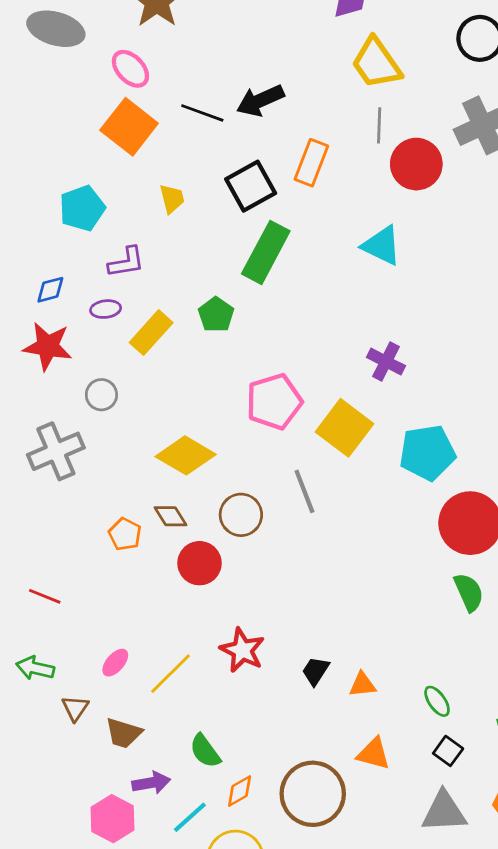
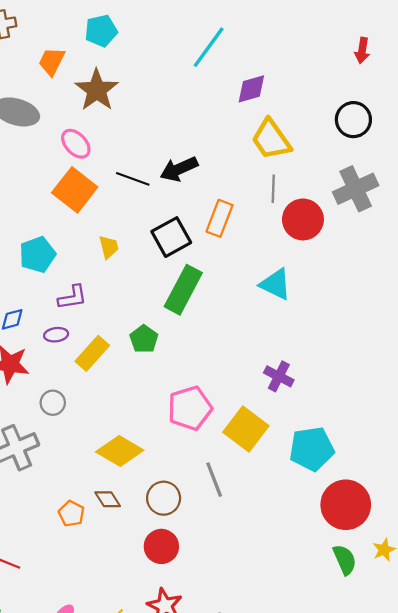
red circle: (200, 563) -> (161, 546), moved

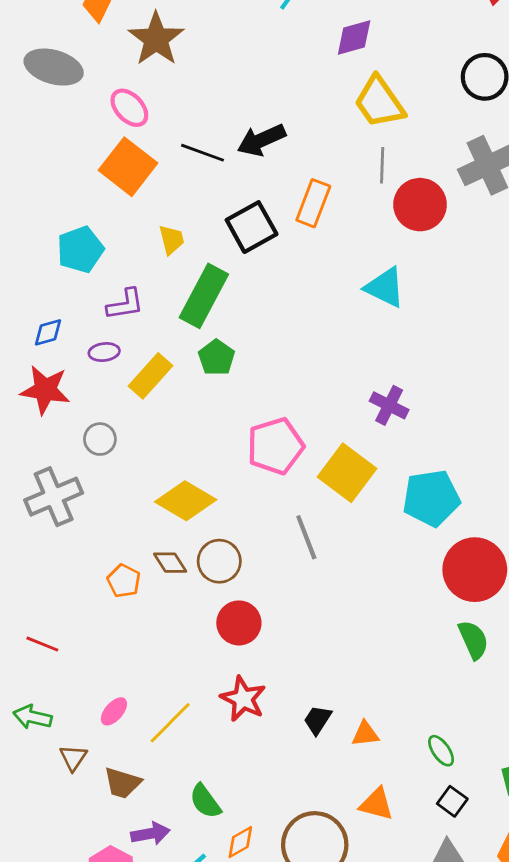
green rectangle: (183, 290) -> (204, 296), moved
brown circle: (164, 498) -> (219, 561), moved

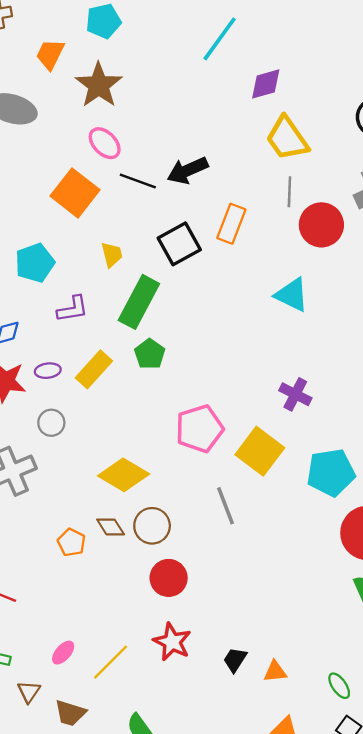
pink ellipse: (129, 108) -> (105, 143), moved
purple ellipse: (104, 352) -> (48, 371), moved

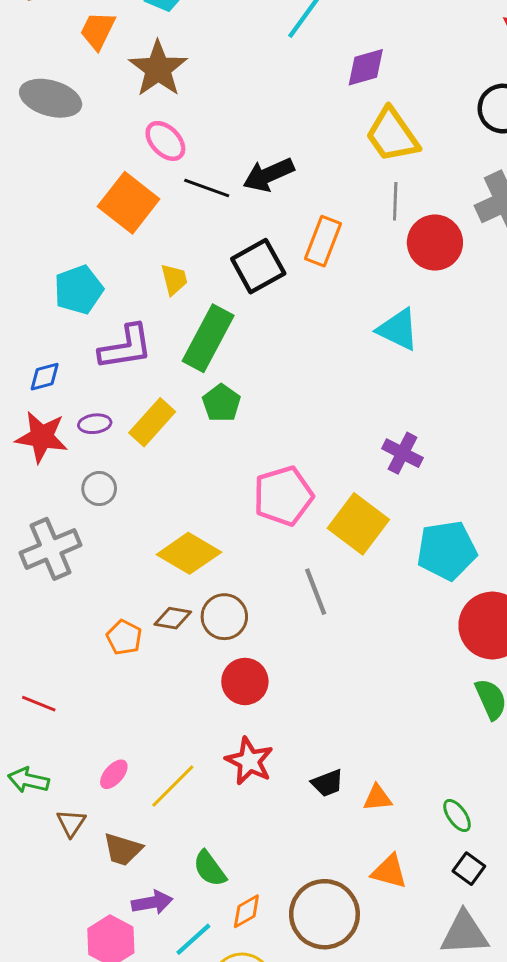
purple L-shape: (73, 309) -> (126, 347), size x1.4
brown diamond: (111, 527) -> (173, 618), turned -48
black trapezoid: (235, 660) -> (327, 783), turned -144

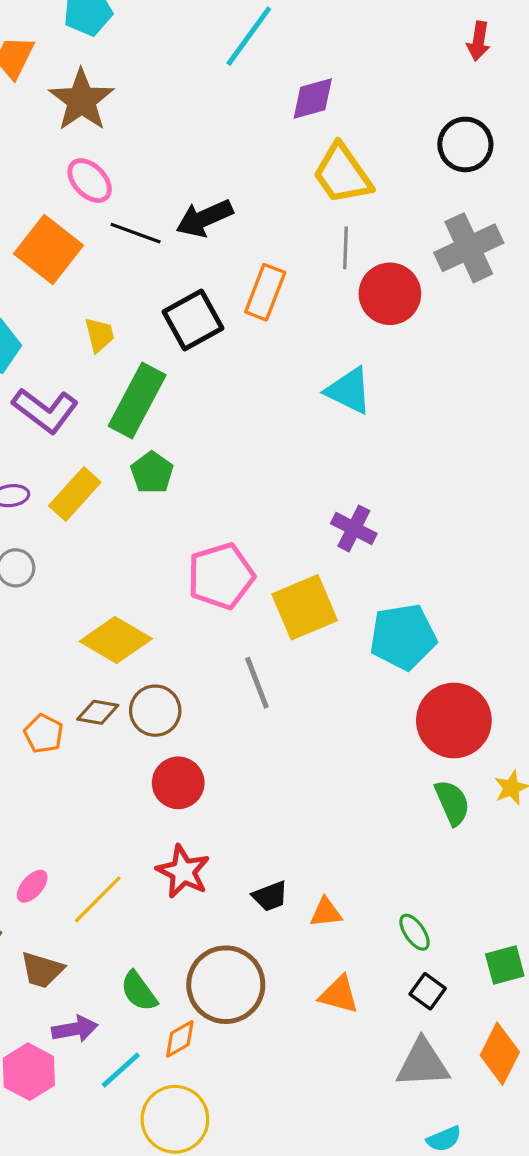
purple L-shape: (126, 347) -> (45, 410), turned 46
yellow square: (358, 524) -> (305, 607), turned 30
brown circle: (324, 914) -> (226, 985), moved

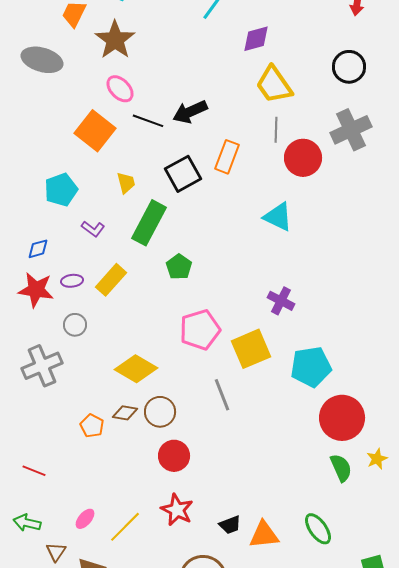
purple L-shape: (45, 410) -> (93, 229), size x0.6
green pentagon: (152, 473) -> (179, 267), moved
orange triangle: (326, 912) -> (264, 535), size x1.5
green ellipse: (415, 932) -> (318, 529), moved, size x1.4

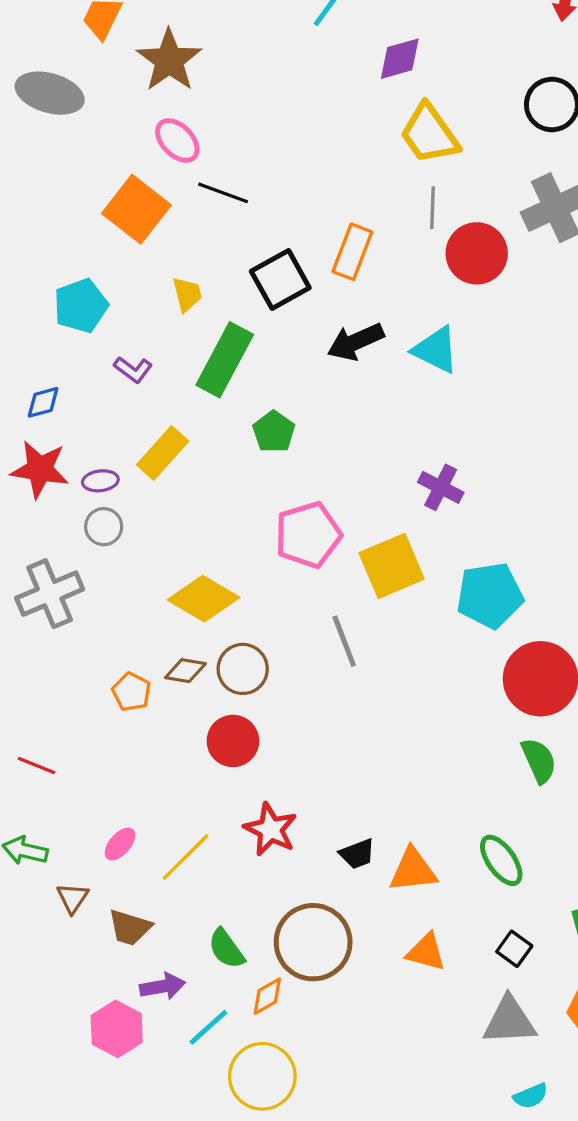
black arrow: (190, 112) -> (356, 342), moved
purple ellipse: (72, 281) -> (100, 481), moved
red circle: (174, 456) -> (233, 741), moved

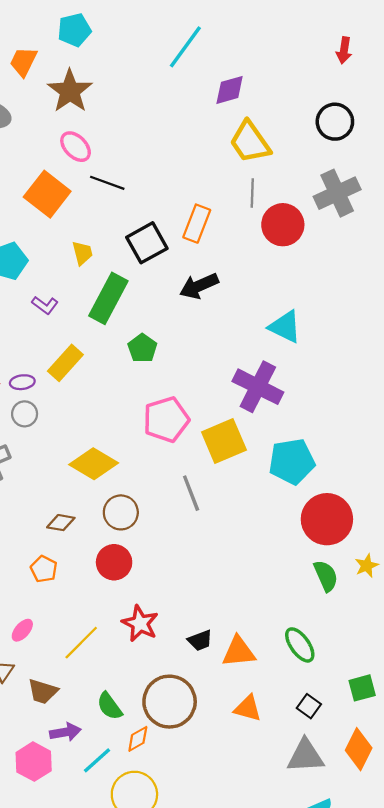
cyan triangle: (436, 350) -> (285, 327), moved
purple cross: (441, 487) -> (258, 387), size x1.6
brown diamond: (185, 671) -> (61, 523), moved
orange pentagon: (131, 692) -> (44, 569), moved
pink ellipse: (120, 844) -> (22, 630), moved

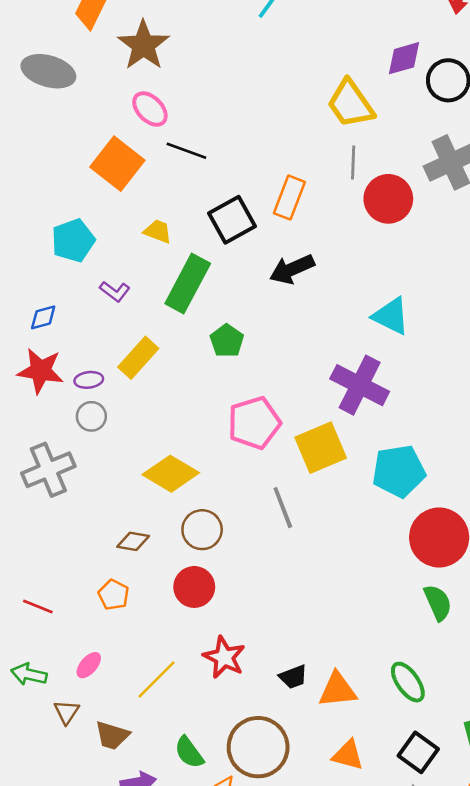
purple diamond: (230, 90) -> (404, 58), moved
yellow trapezoid: (82, 253) -> (158, 231), turned -55
black square: (309, 706) -> (418, 752), size x1.4

